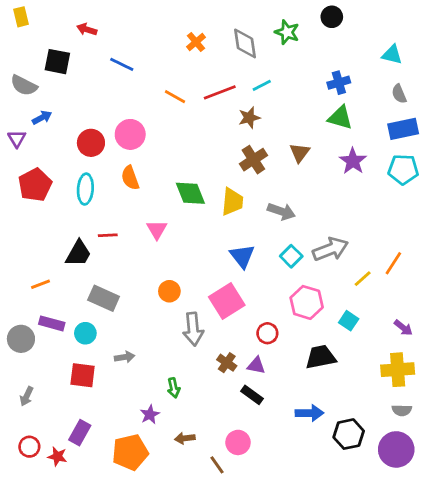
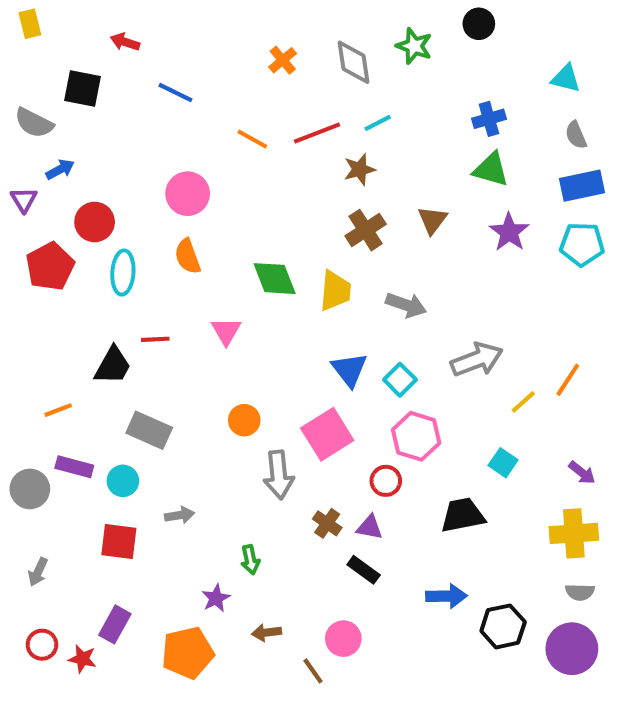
red circle: (91, 143) -> (95, 222), moved
cyan square: (291, 256) -> (400, 380), moved
pink hexagon: (307, 302) -> (416, 436), moved

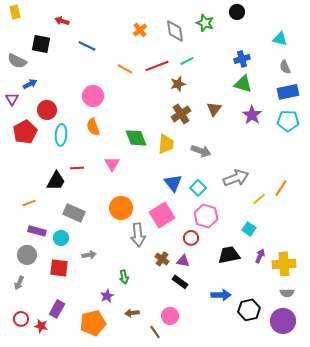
orange circle: (244, 420) -> (121, 208), size x1.5
purple arrow: (582, 473) -> (260, 256), moved, turned -104
gray circle: (30, 489) -> (27, 255), moved

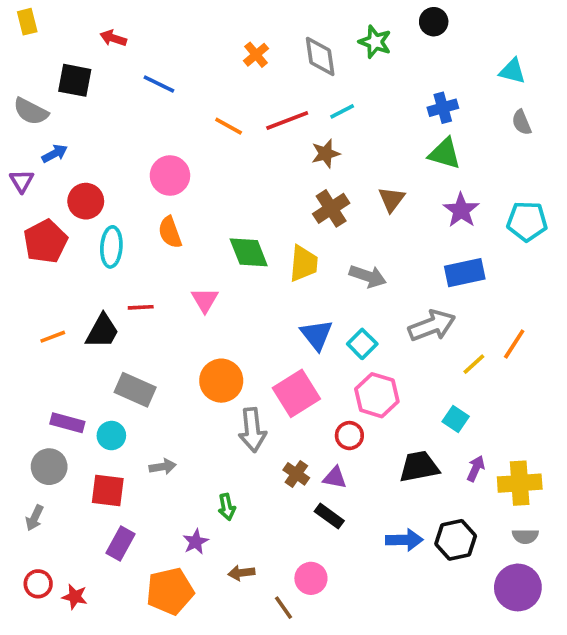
blue rectangle: (288, 92) -> (465, 273), moved
orange line: (29, 203) -> (53, 337), moved
purple rectangle: (57, 309) -> (121, 544), moved
black hexagon: (249, 310) -> (456, 540), moved

